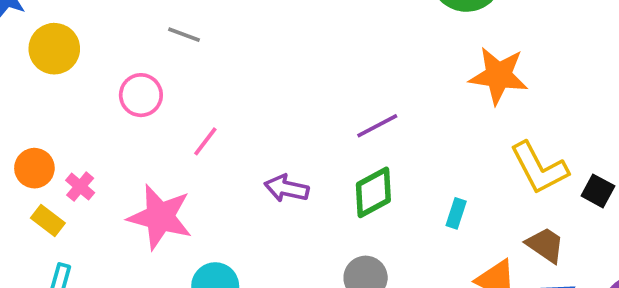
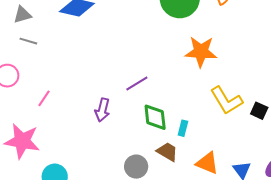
purple arrow: (287, 188) -> (102, 110), moved, turned -85
green diamond: (373, 192) -> (155, 117), moved, turned -64
brown trapezoid: (545, 245) -> (167, 152), moved

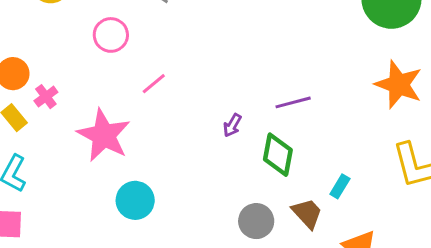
purple arrow: (102, 110) -> (232, 125), size x0.7
green diamond: (155, 117) -> (278, 155), moved

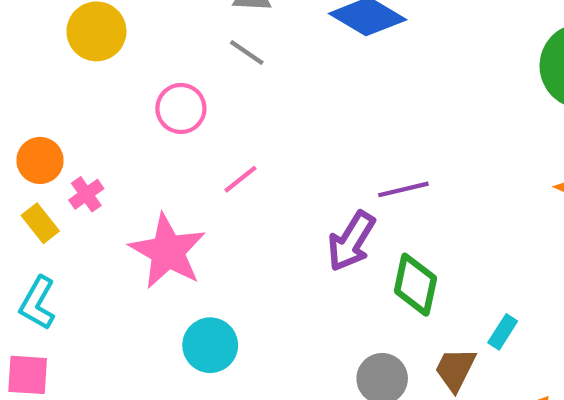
purple line: (293, 102) -> (403, 189), moved
purple arrow: (232, 125) -> (351, 241), size x1.8
brown trapezoid: (307, 213) -> (455, 369), turned -112

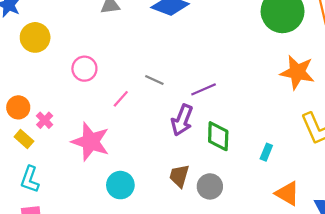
gray line: (247, 52) -> (154, 80), moved
brown trapezoid: (455, 369) -> (179, 176), moved

